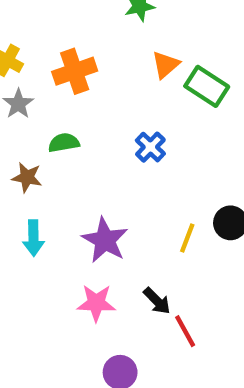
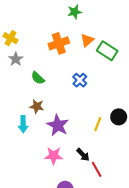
orange cross: (75, 71) -> (59, 43), moved
green semicircle: (64, 143) -> (38, 78), turned -128
brown star: (27, 177) -> (37, 106), moved

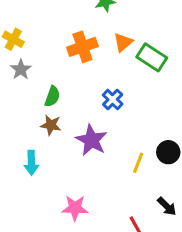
green semicircle: (38, 78) -> (52, 96), turned -112
brown star: (37, 106) -> (51, 125), moved
purple star: (58, 125) -> (91, 140), moved
black arrow: (83, 155) -> (167, 206), moved

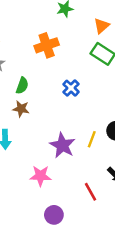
orange triangle: (123, 42) -> (101, 26), moved
purple star: (91, 140) -> (62, 145), moved

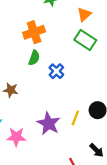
green semicircle: (22, 86) -> (34, 58), moved
pink star: (40, 176) -> (16, 137), moved

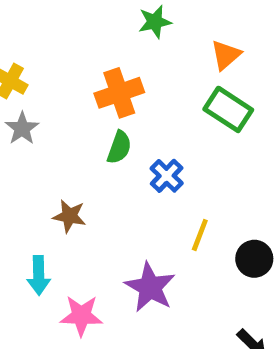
yellow line: (75, 118) -> (200, 235), moved

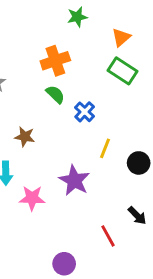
green semicircle: (119, 147) -> (55, 94), turned -66

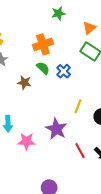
blue cross: (85, 112) -> (64, 71), moved
brown star: (25, 137) -> (24, 83), moved
red line: (108, 236) -> (80, 151), moved

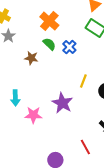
orange cross: (43, 44) -> (49, 21), turned -30
red line: (80, 151) -> (85, 147), moved

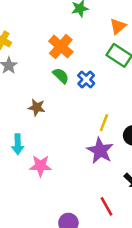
brown star: (31, 58) -> (37, 107), moved
purple star: (62, 103) -> (100, 151), moved

